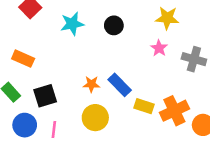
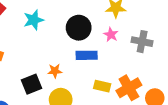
black circle: (114, 25) -> (79, 28), moved, size x1.5
blue rectangle: (120, 85) -> (87, 55), moved, turned -42
black square: (45, 96) -> (31, 84), moved

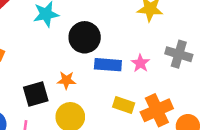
black circle: (79, 28) -> (85, 37), moved
pink star: (111, 35) -> (140, 63), moved

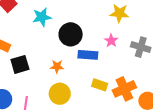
pink star: (140, 63) -> (111, 41), moved
black square: (36, 94) -> (20, 64), moved

